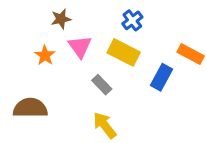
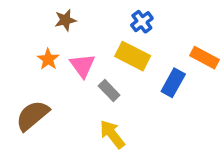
pink triangle: (80, 47) -> (83, 65), moved
brown semicircle: (30, 108) -> (32, 116), turned -40

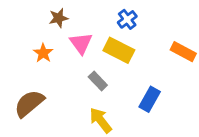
pink triangle: (83, 65) -> (81, 43), moved
blue rectangle: (173, 83) -> (150, 99), moved

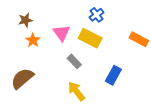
brown star: (59, 18) -> (25, 20), moved

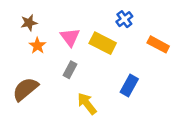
blue cross: (96, 15) -> (124, 19), moved
gray rectangle: (74, 61) -> (70, 70), moved, turned 72

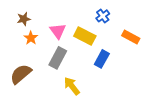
gray rectangle: (70, 70) -> (58, 58), size x1.5
blue rectangle: (129, 86) -> (102, 59), moved

